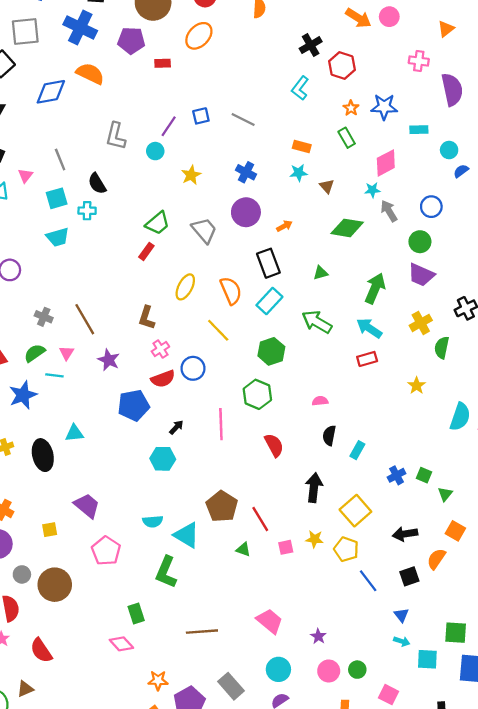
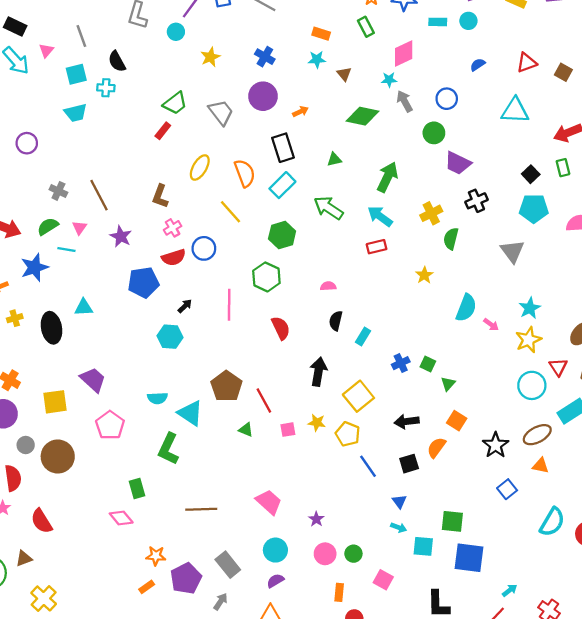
cyan circle: (449, 150) -> (468, 21), moved
purple trapezoid: (421, 275) -> (458, 163), moved
yellow square: (50, 530) -> (55, 402), size x1.6

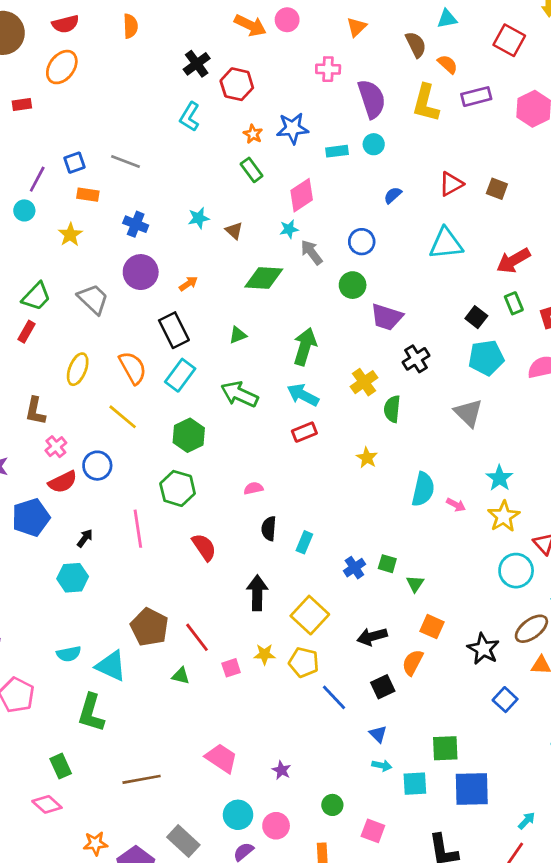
orange rectangle: (321, 34) -> (88, 195), moved
pink circle: (325, 554) -> (276, 826), moved

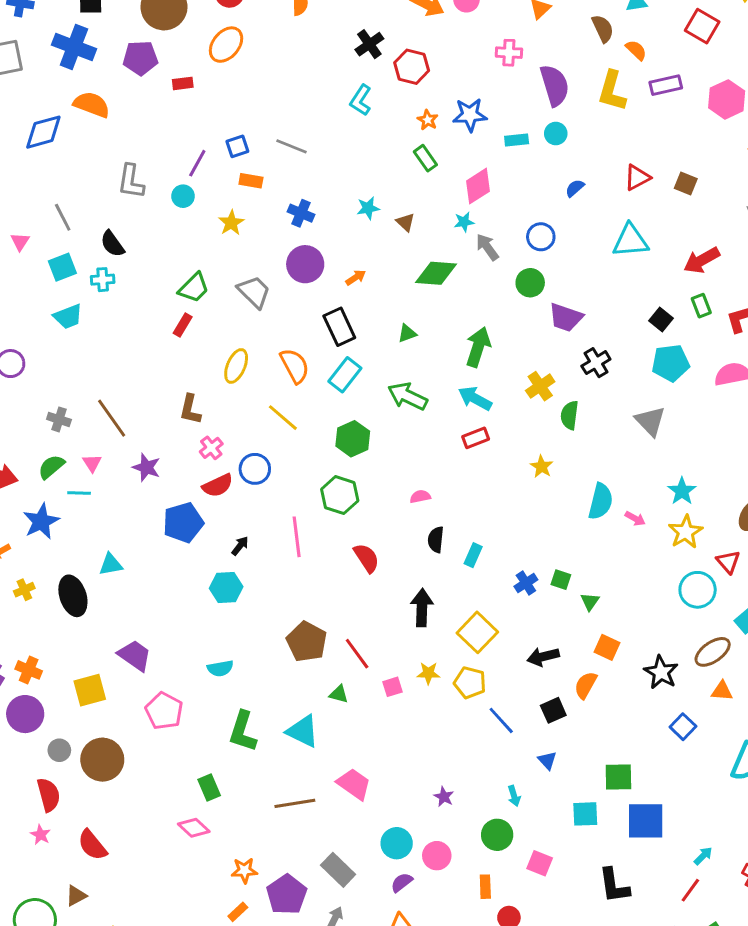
cyan triangle: (111, 666) -> (303, 731), moved
pink trapezoid: (221, 758) -> (354, 784), moved
cyan arrow: (382, 765) -> (514, 796), moved, turned 60
green circle: (332, 805) -> (497, 835), size x1.4

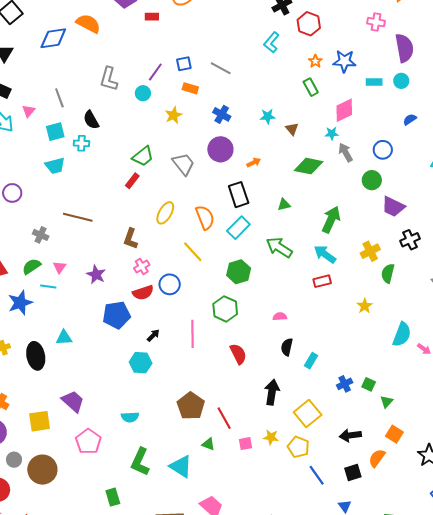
brown line: (112, 418) -> (78, 217), moved, turned -48

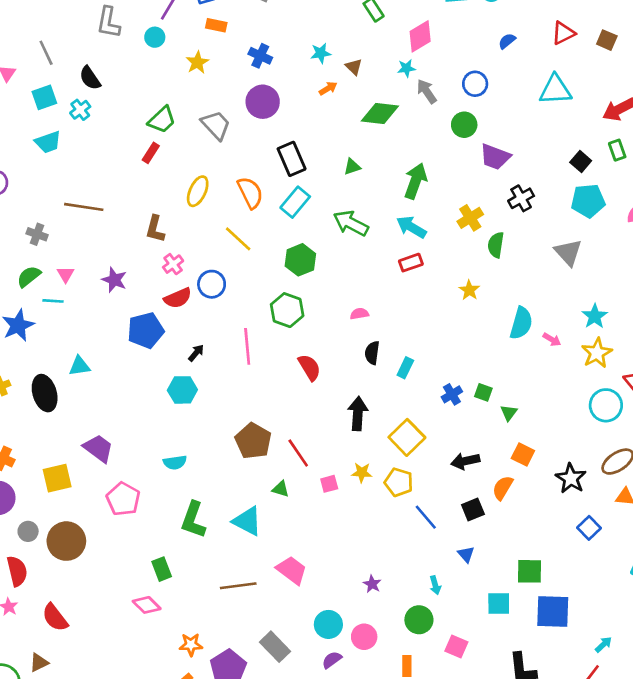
cyan cross: (82, 143) -> (80, 110), turned -35
orange arrow: (254, 163) -> (328, 88), moved

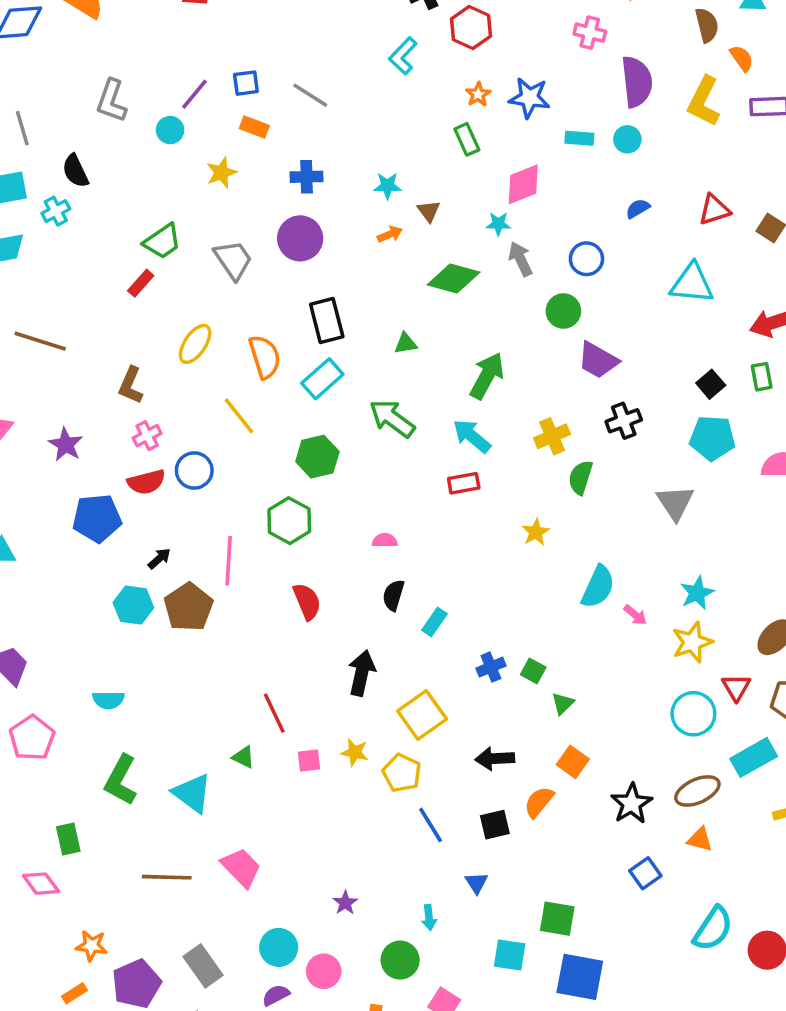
blue cross: (260, 56) -> (307, 177), turned -35
brown pentagon: (253, 441) -> (188, 607), moved

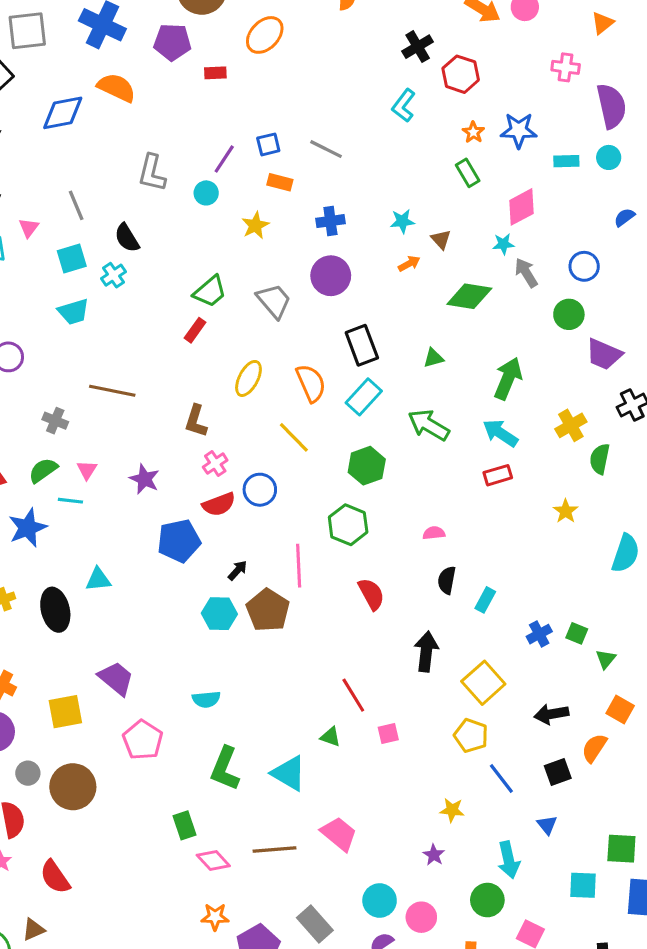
yellow star: (355, 752) -> (452, 810), moved
pink diamond: (41, 884) -> (213, 860), moved
cyan arrow: (429, 918) -> (509, 860), size x1.6

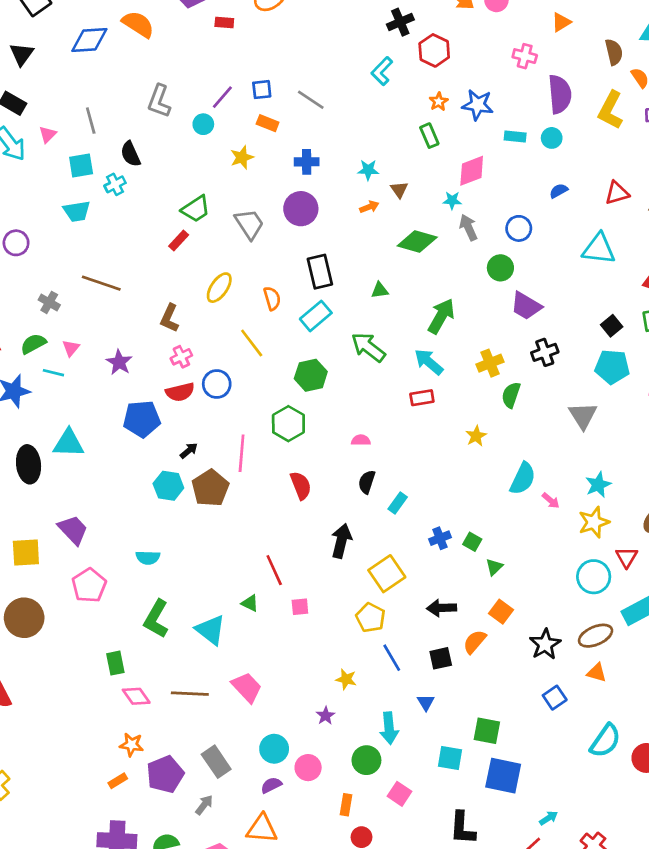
orange semicircle: (311, 383) -> (272, 298), size x0.7
cyan triangle: (98, 579) -> (69, 443), size x1.4

